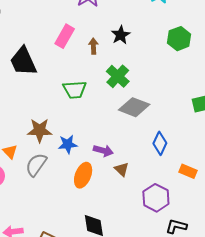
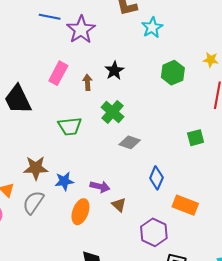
gray diamond: (134, 107) -> (130, 142), size x0.7
orange rectangle: (188, 171) -> (185, 205), size x1.4

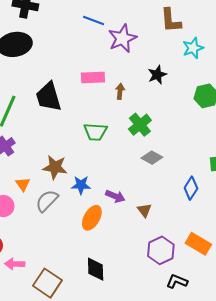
black star: (114, 71) -> (157, 75), moved
pink rectangle: (58, 73) -> (93, 78), turned 50
blue diamond: (156, 178) -> (191, 188), moved
brown triangle: (119, 205) -> (144, 210), moved
orange rectangle: (185, 205) -> (198, 244), moved

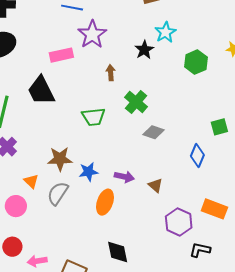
purple star: (122, 38) -> (92, 34), moved
cyan star: (193, 48) -> (165, 32), moved
pink rectangle: (93, 78) -> (61, 55), moved

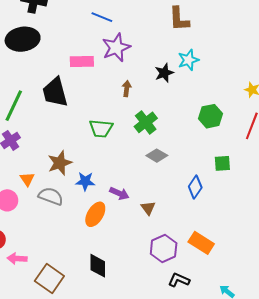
green hexagon: (196, 62) -> (211, 116), moved
brown star: (60, 159) -> (60, 163), turned -30
gray semicircle: (58, 193) -> (51, 196), turned 65

